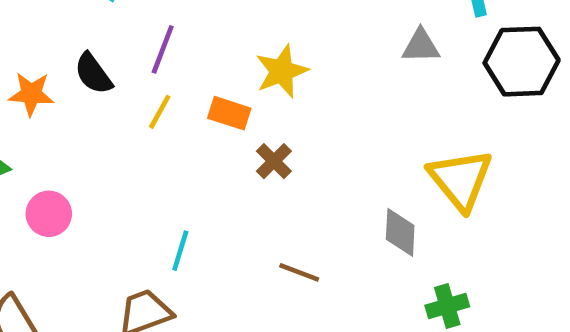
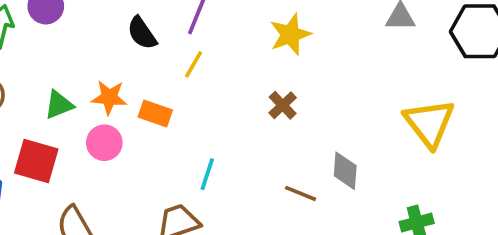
orange star: (31, 94) -> (109, 97), moved
orange rectangle: (229, 113) -> (155, 113), moved
gray diamond: (400, 232) -> (345, 171), moved

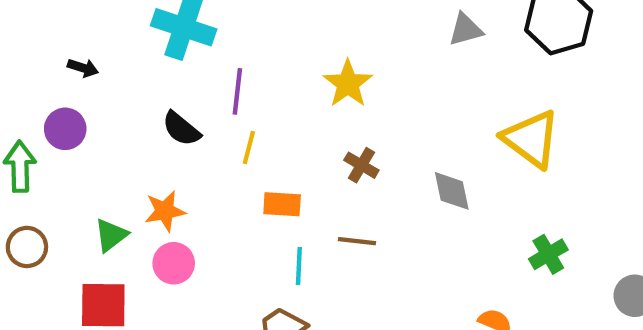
orange rectangle: (155, 113) -> (282, 204), moved
gray diamond: (345, 171) -> (452, 191), moved
brown line: (301, 193) -> (357, 241), moved

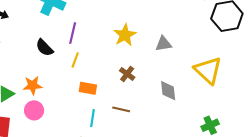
gray triangle: (466, 30) -> (163, 44), moved

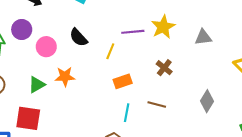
purple line: (73, 33) -> (133, 32), moved, turned 70
orange rectangle: (88, 88) -> (123, 81), turned -30
gray diamond: (168, 91) -> (207, 101), moved, turned 35
pink circle: (34, 110) -> (46, 47), moved

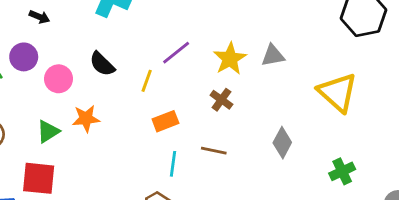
yellow star: (163, 27) -> (230, 59), moved
purple line: (133, 32) -> (176, 53), turned -30

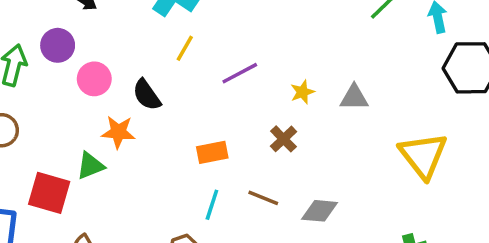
yellow star: (230, 59) -> (302, 92), size x0.6
black semicircle: (102, 64) -> (147, 95), moved
yellow line: (147, 81) -> (185, 48), moved
green triangle: (48, 131) -> (90, 166), moved
gray diamond: (282, 143) -> (320, 211), moved, turned 56

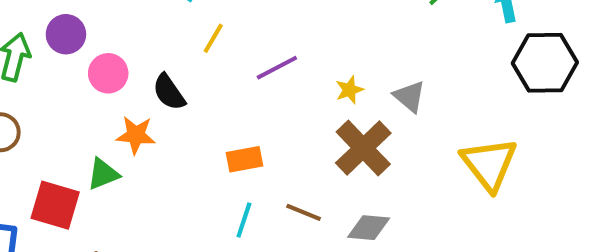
gray triangle: (354, 97) -> (409, 96), turned 40
brown cross: (283, 139) -> (363, 148), moved, size x1.8

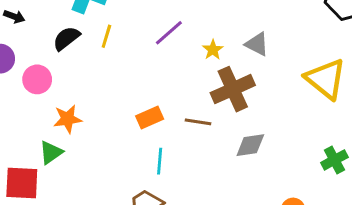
purple line: (277, 68) -> (169, 33), moved
black semicircle: (169, 92) -> (66, 38), moved, turned 100
brown cross: (363, 148) -> (233, 89), turned 33
brown line: (304, 212) -> (198, 122), moved

